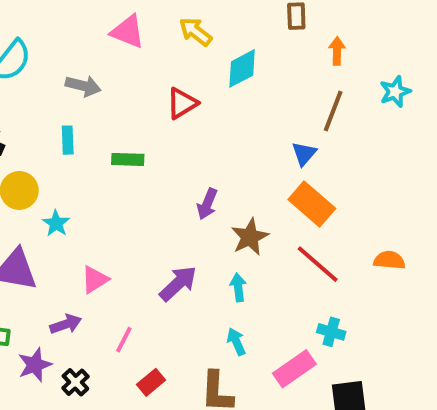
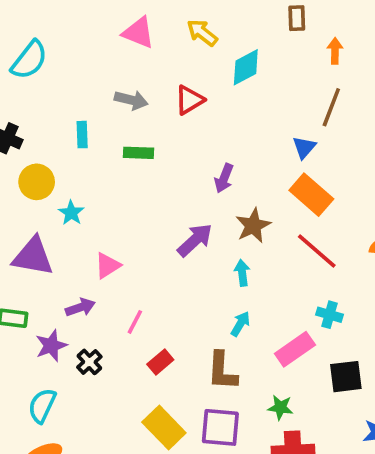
gray arrow: (83, 86) -> (131, 100), moved
purple arrow: (207, 204) -> (224, 178), moved
purple arrow: (178, 283) -> (195, 240), moved
cyan arrow: (236, 342) -> (240, 324), turned 55

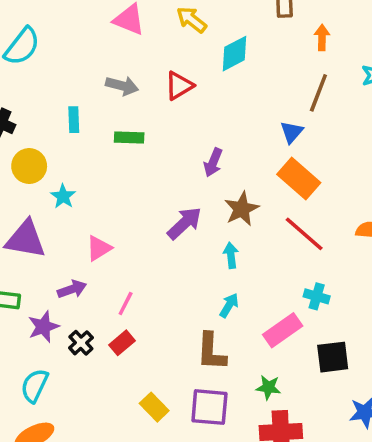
red rectangle: (160, 362) -> (122, 343), moved
yellow rectangle: (164, 427) -> (154, 407), size x0.7

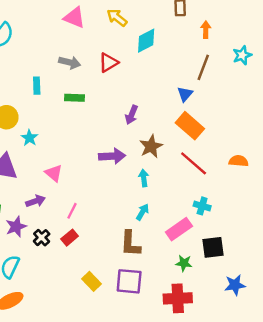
purple arrow: (184, 223) -> (112, 156), turned 40
pink triangle: (99, 248) -> (54, 173), turned -48
green star: (268, 387) -> (184, 263), moved

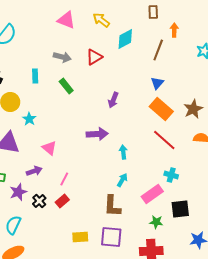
brown line: (203, 67) -> (158, 50), moved
green rectangle: (74, 98) -> (66, 86), turned 49
brown star: (151, 146) -> (193, 109), moved
yellow rectangle: (91, 281) -> (80, 237), turned -49

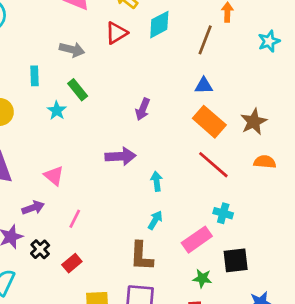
red triangle: (94, 57) -> (116, 33), moved
blue triangle: (157, 83) -> (204, 86), turned 48
cyan star: (29, 119) -> (57, 111), moved
red rectangle: (62, 201) -> (72, 263), moved

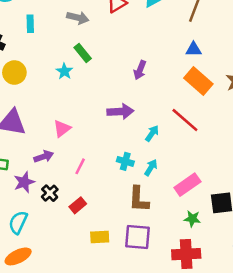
cyan rectangle: (35, 76) -> (30, 24), moved
red line: (213, 165) -> (185, 120), moved
pink triangle: (54, 176) -> (62, 129), turned 42
cyan arrow: (157, 181) -> (152, 133), turned 42
cyan cross: (223, 213) -> (125, 161), moved

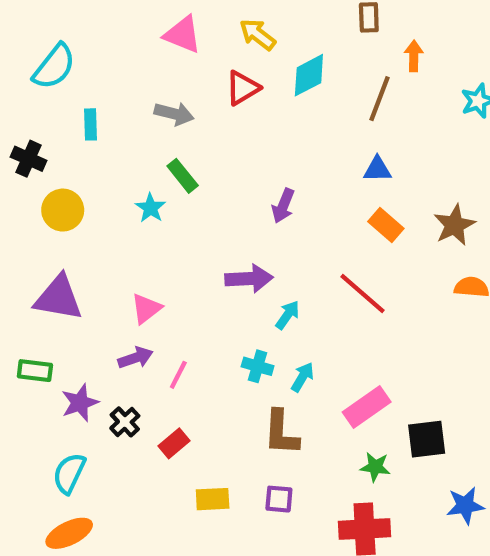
orange rectangle: (198, 81) -> (386, 225), size x0.7
cyan arrow: (152, 133) -> (287, 315), moved
purple arrow: (44, 157) -> (136, 358), moved
purple square: (137, 237) -> (279, 499), size x0.6

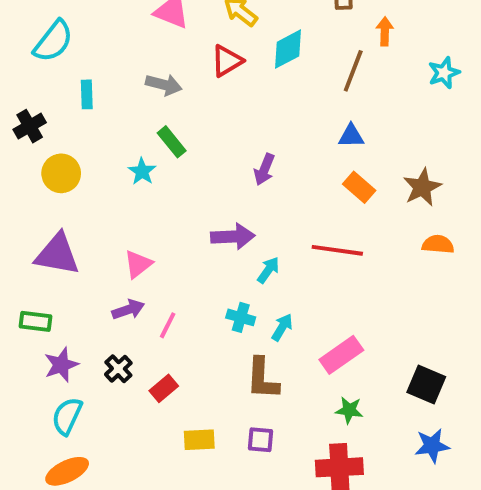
black cross: (28, 159) -> (30, 126), turned 36
red line: (362, 294) -> (337, 250), turned -33
purple star: (80, 403) -> (61, 365), moved
black square: (427, 439) -> (426, 384), moved, turned 30

